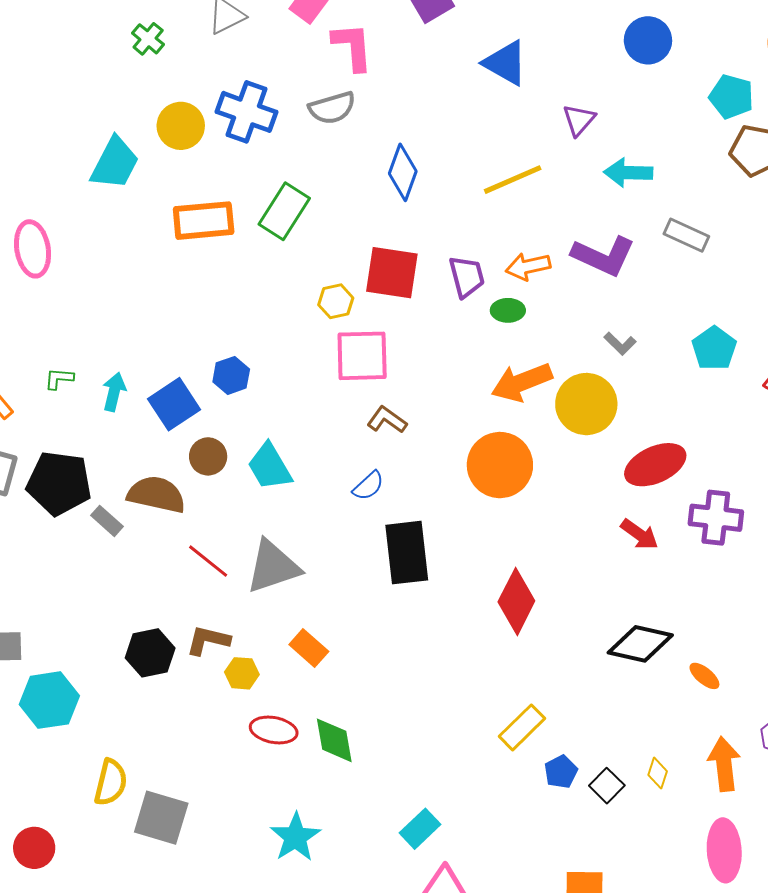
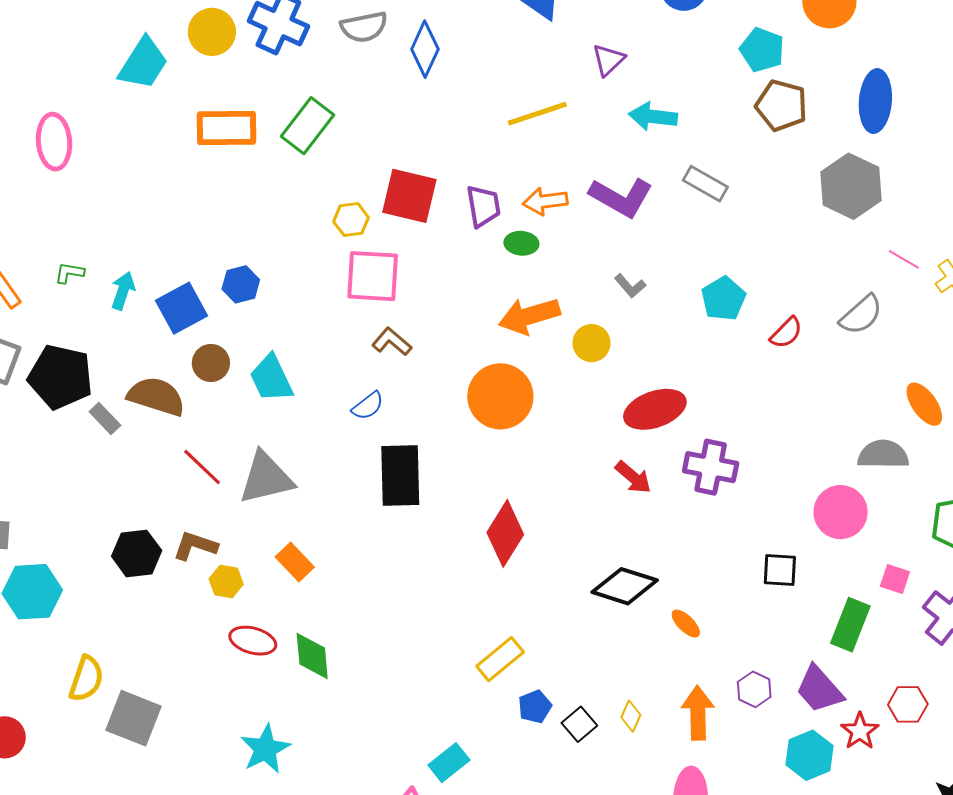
blue diamond: (403, 172) -> (425, 49), moved
yellow circle: (586, 404) -> (591, 343), size x0.6
cyan rectangle: (420, 829) -> (449, 763), moved

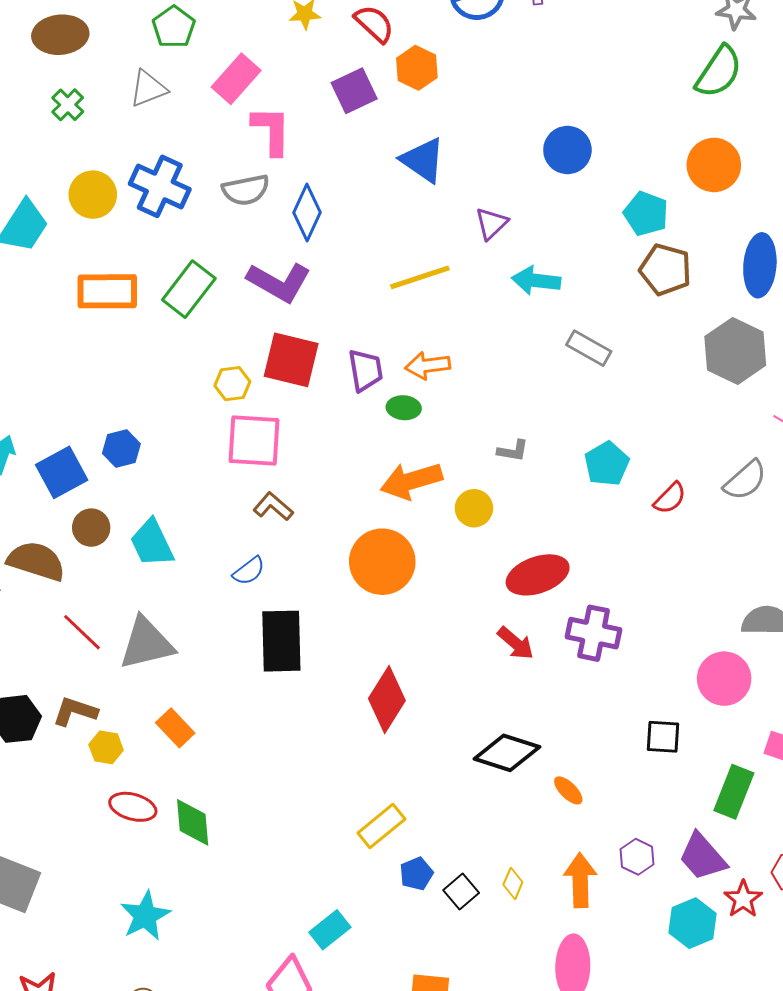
purple L-shape: (621, 197) -> (279, 282), moved
gray L-shape: (630, 286) -> (513, 451), turned -40

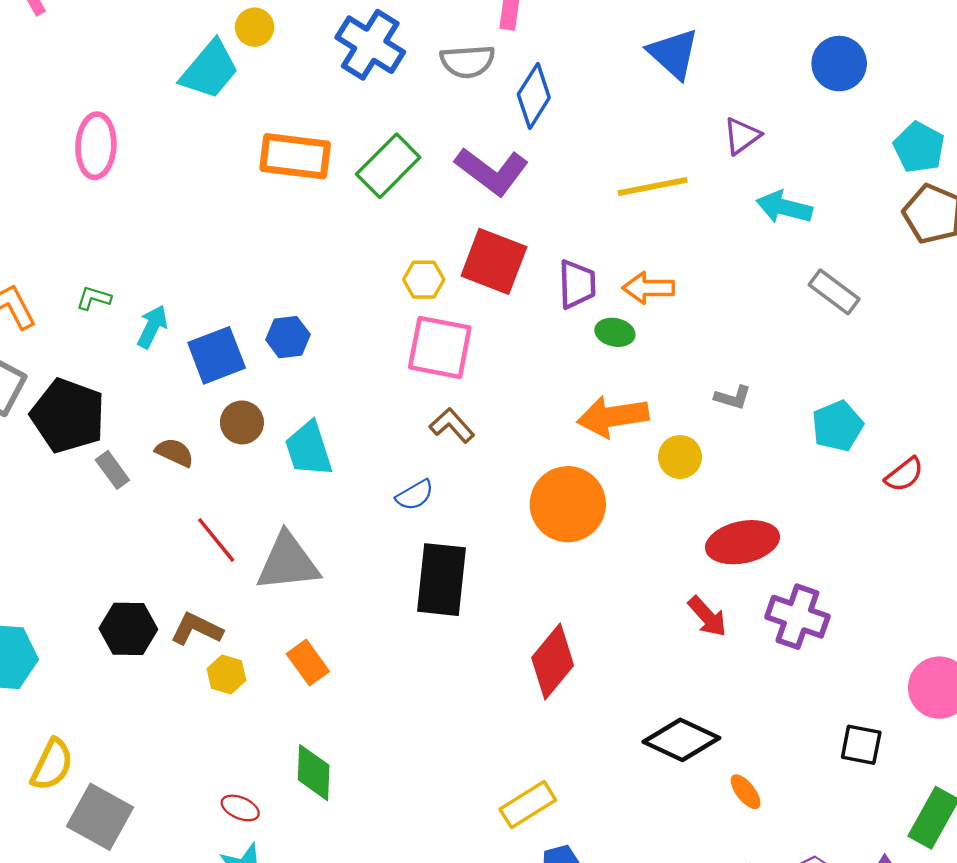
yellow circle: (93, 195) -> (255, 27), moved, size x0.7
brown semicircle: (36, 561) -> (175, 452), size x0.6
red ellipse: (133, 807) -> (240, 808), moved, size x0.7

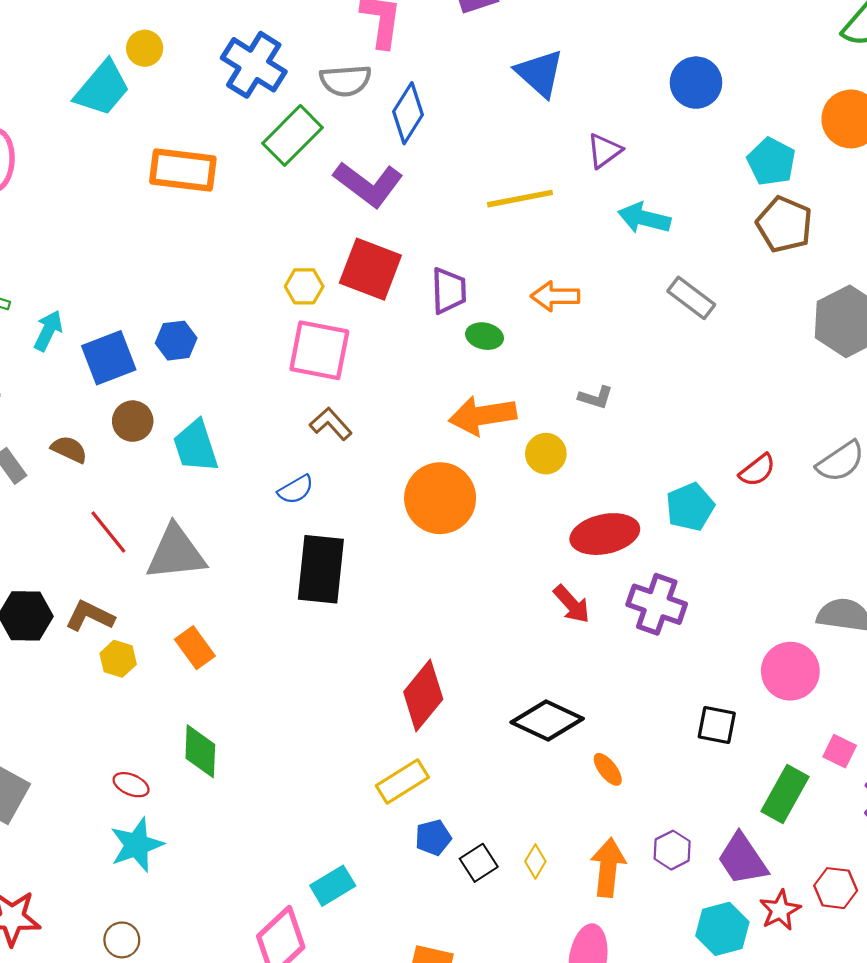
green rectangle: (388, 166) -> (292, 135), moved
orange arrow: (648, 288) -> (555, 296), moved
cyan pentagon: (837, 426) -> (690, 507), moved
red diamond: (553, 662) -> (423, 695), moved

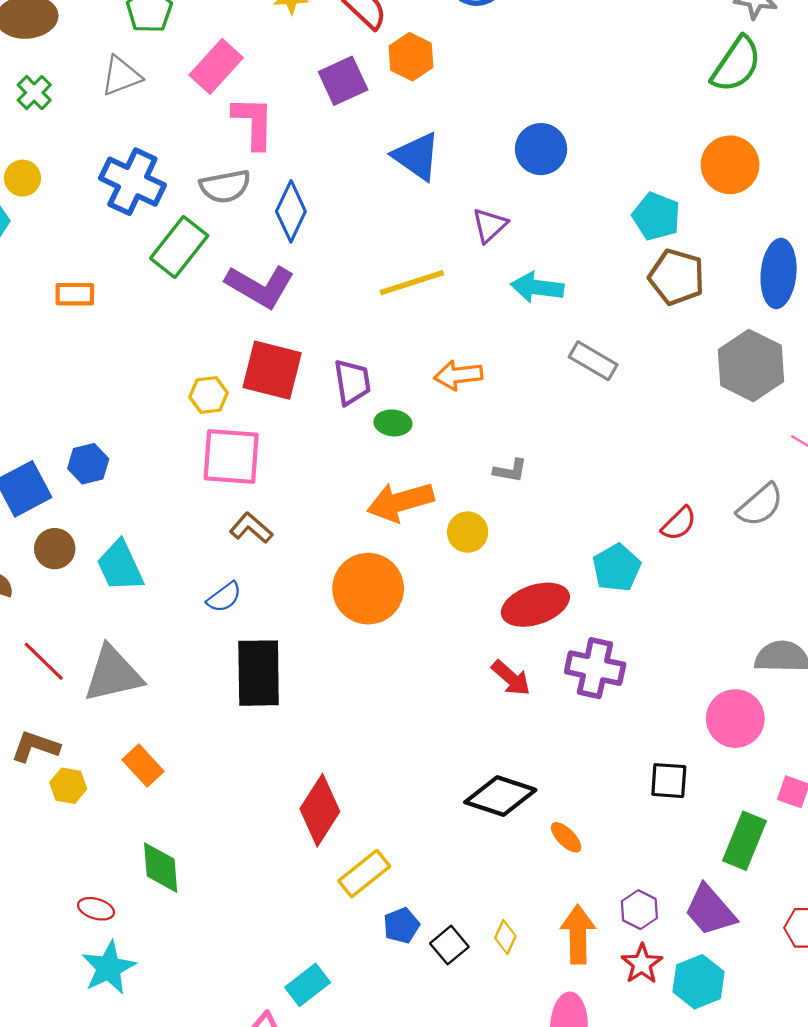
blue circle: (696, 83) -> (541, 149), moved
orange rectangle: (183, 170) -> (75, 294), size x0.6
red diamond: (423, 695) -> (320, 810), moved
red star: (780, 910) -> (642, 964), moved

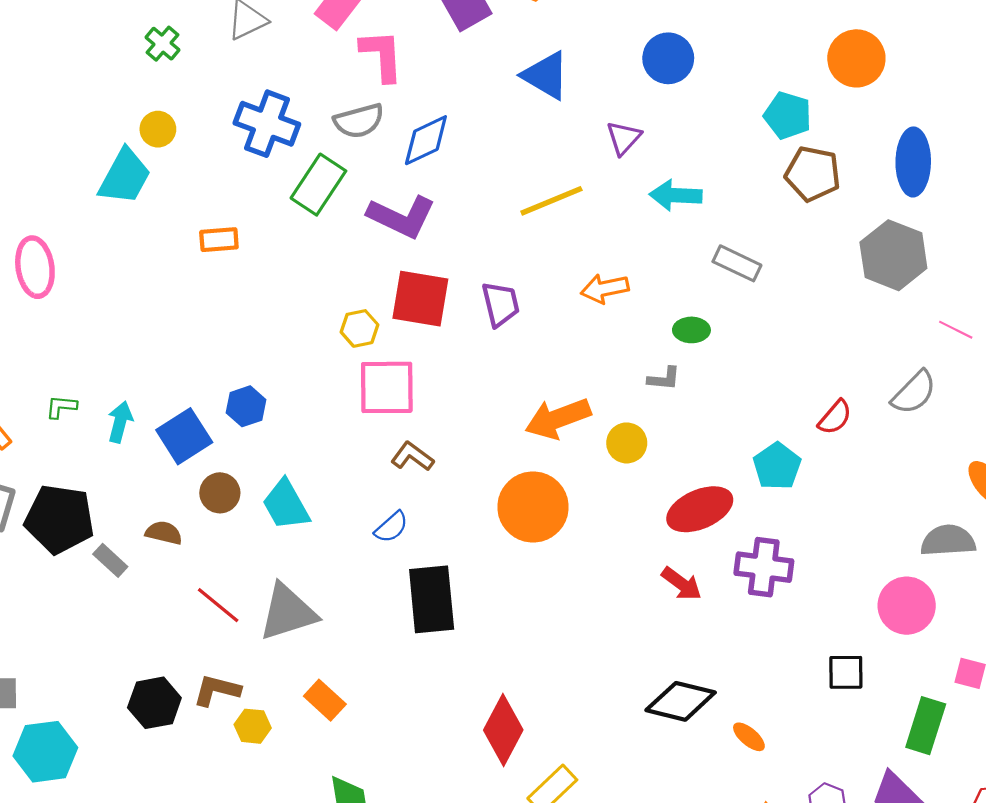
blue diamond: (291, 211) -> (426, 140), turned 44
green ellipse: (393, 423) -> (691, 330), moved

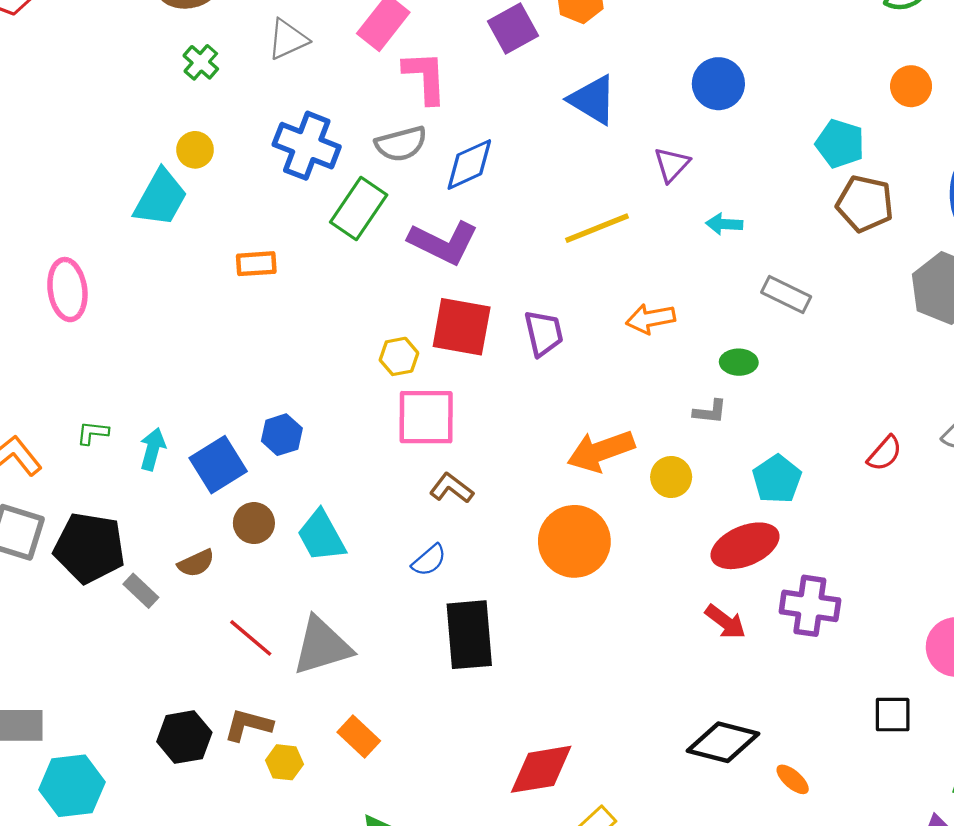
orange circle: (856, 58) -> (911, 86), size x0.7
cyan arrow: (676, 195) -> (724, 224), size x0.7
cyan pentagon: (777, 466) -> (777, 479), moved
brown semicircle: (164, 533) -> (196, 563), turned 141
red diamond: (503, 730) -> (541, 769), turned 52

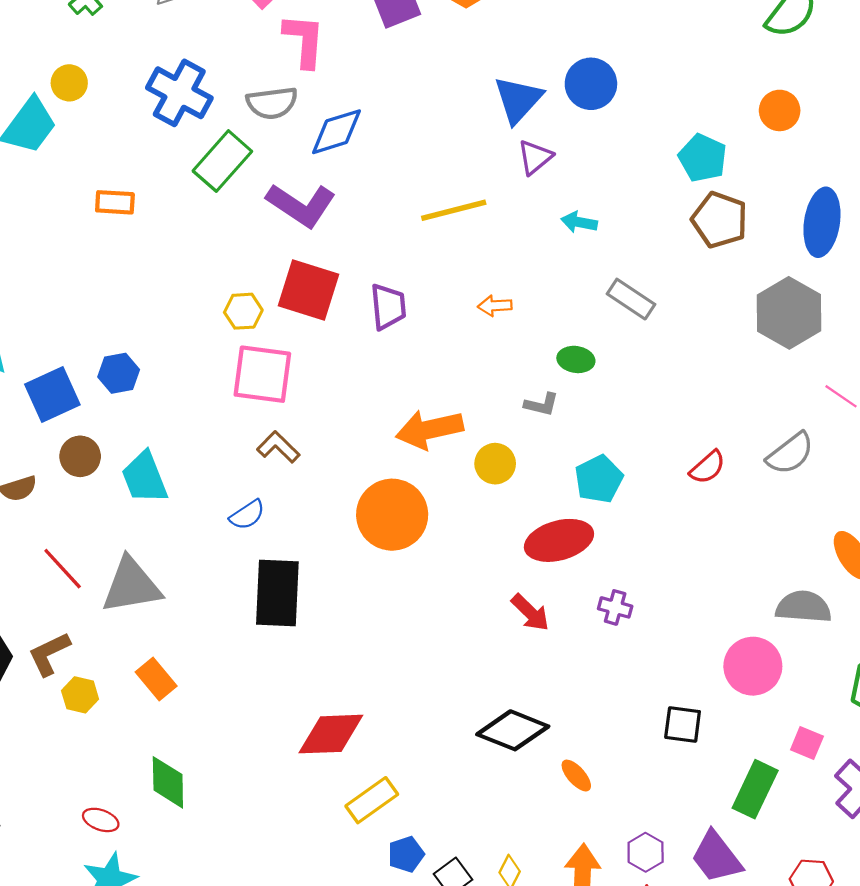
blue triangle: (593, 100) -> (518, 100), moved, turned 34
orange arrow: (651, 319) -> (495, 306), size x0.7
purple cross: (810, 606) -> (615, 607), size x0.6
brown L-shape: (248, 725) -> (49, 654), turned -48

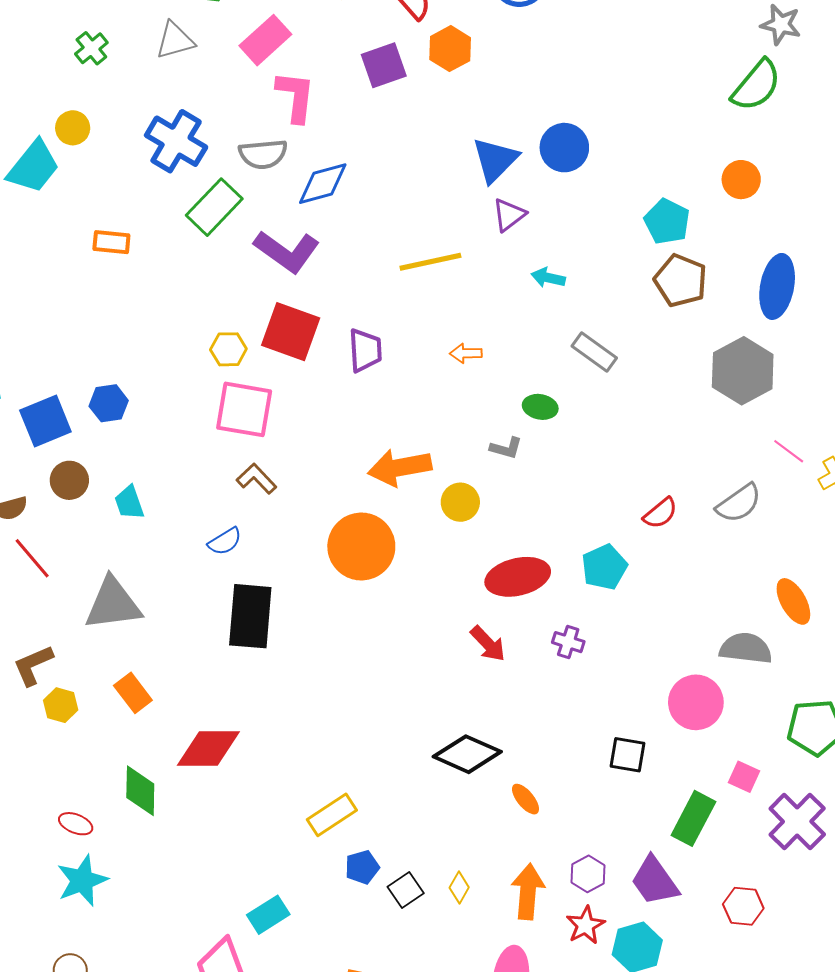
cyan trapezoid: (145, 478) -> (129, 503), size x0.7
cyan pentagon: (599, 479) -> (604, 567), moved
red line: (63, 569) -> (32, 558), moved
red diamond: (331, 734) -> (208, 749), moved

